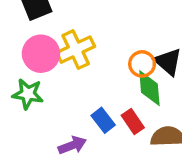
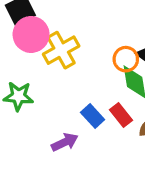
pink circle: (41, 54) -> (31, 34), moved

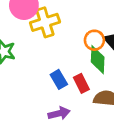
purple arrow: (65, 142) -> (59, 113), moved

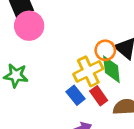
yellow cross: (45, 22) -> (88, 71), moved

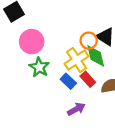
pink circle: (29, 26) -> (32, 42), moved
green star: (16, 75) -> (39, 67), moved, turned 30

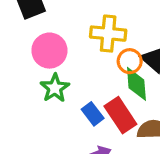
yellow cross: (77, 60) -> (108, 34), moved, turned 30
red rectangle: (88, 79) -> (120, 115), size x1.5

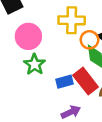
blue rectangle: (93, 114) -> (65, 82), turned -63

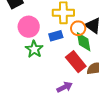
blue rectangle: (65, 82) -> (56, 36), moved

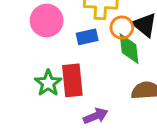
green star: (34, 49) -> (48, 83), moved
red rectangle: (76, 62) -> (72, 80), moved, turned 30

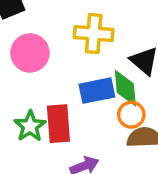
orange circle: (122, 28) -> (131, 115), moved
blue rectangle: (87, 37) -> (97, 91), moved, size x1.4

